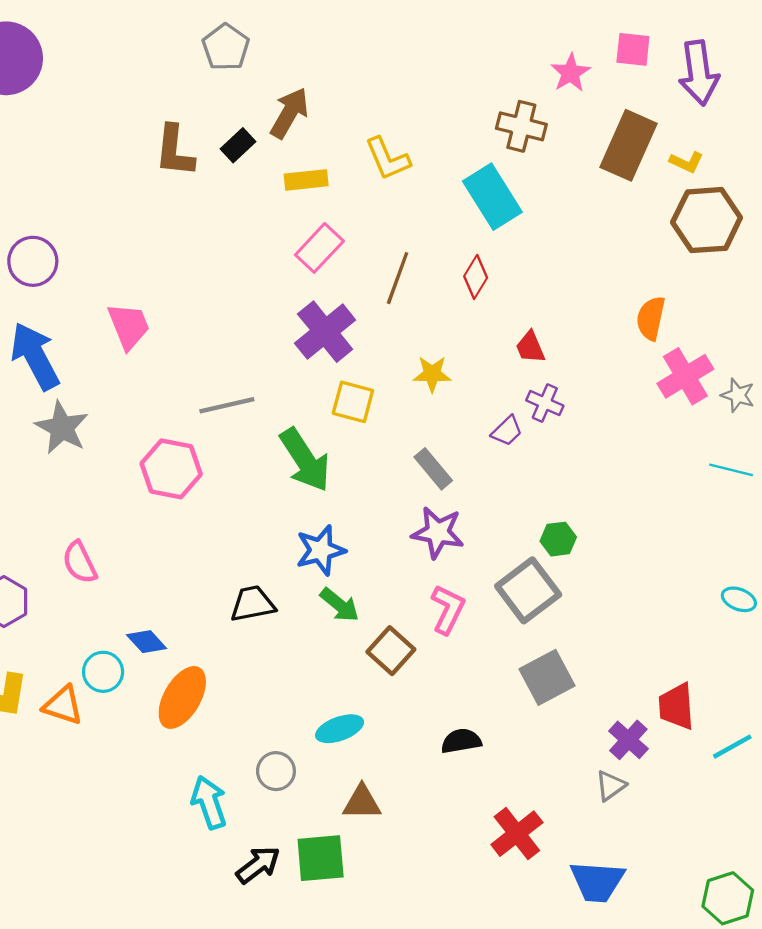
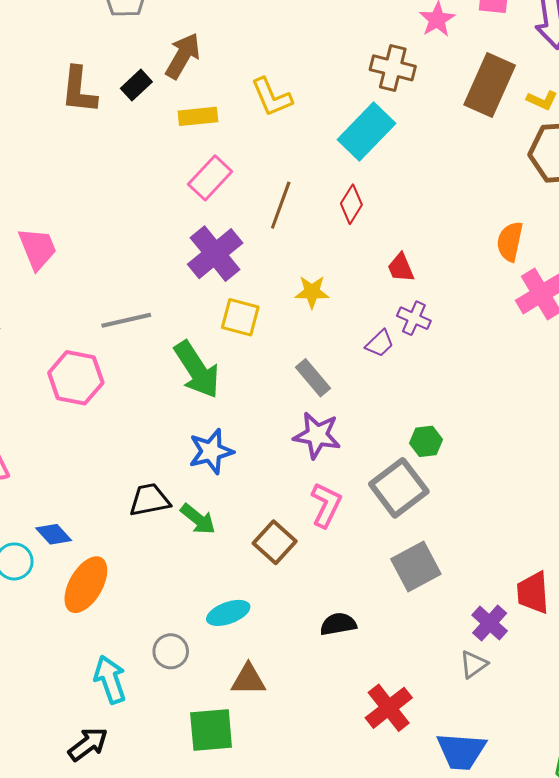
cyan rectangle: (492, 197) -> (366, 131), turned 76
green arrow: (340, 605) -> (198, 519), moved
black arrow: (258, 865) -> (88, 744), moved

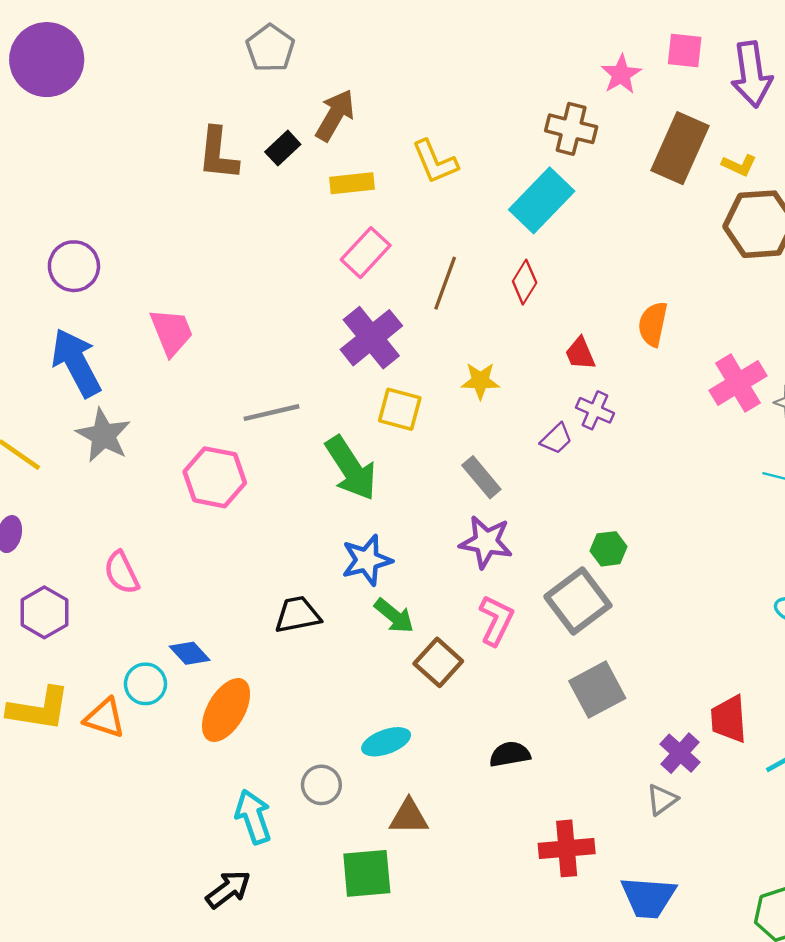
orange semicircle: (510, 242) -> (653, 324), moved
green arrow: (198, 519) -> (394, 616), moved
red cross: (389, 708) -> (567, 848), turned 33

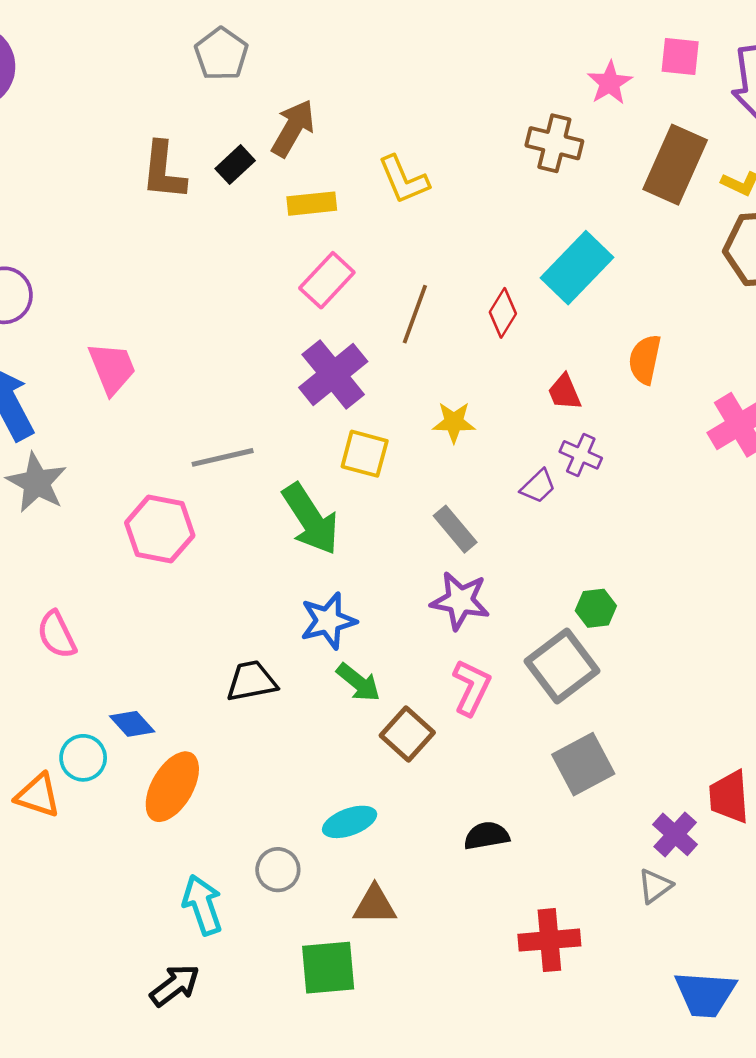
cyan rectangle: (542, 200) -> (577, 268), moved
blue trapezoid: (648, 897) -> (705, 994), moved

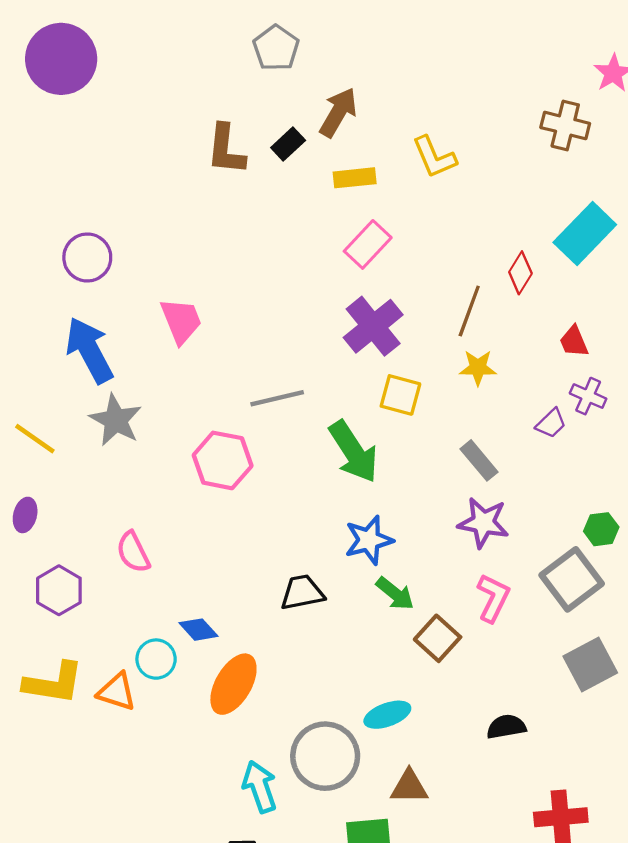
brown line: (415, 314) -> (469, 311), moved
gray circle: (278, 870) -> (325, 756), size x1.8

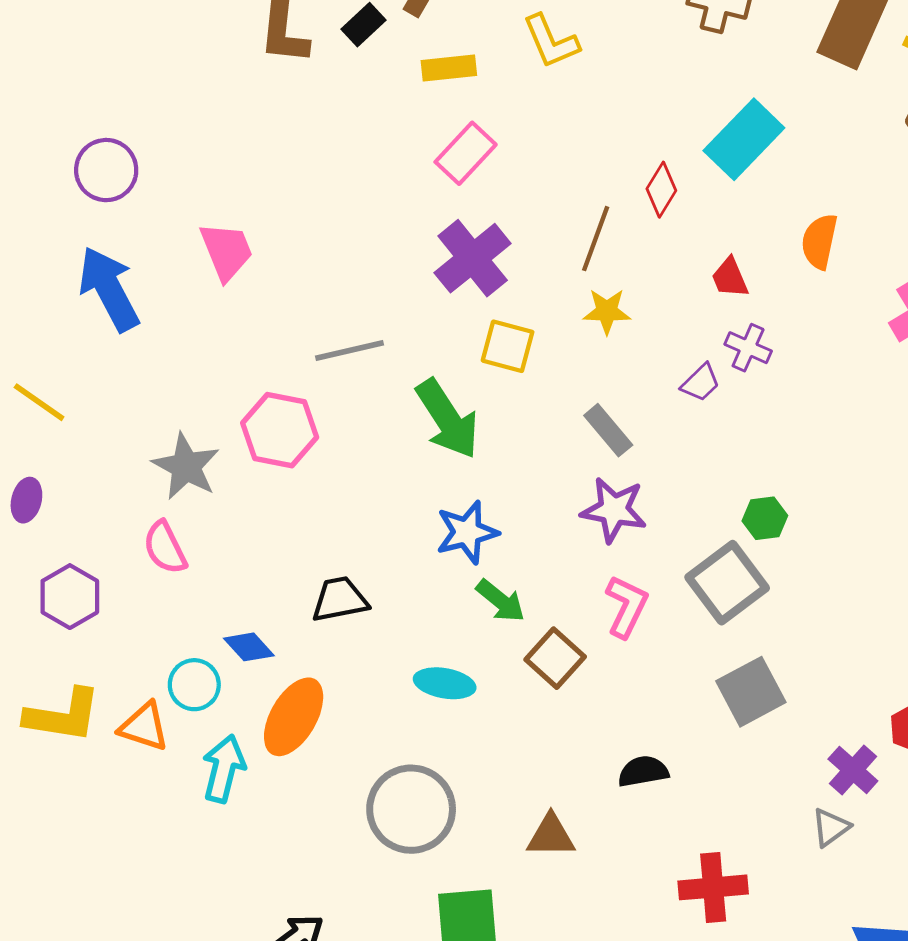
gray star: (116, 420) -> (186, 467), moved
black trapezoid: (302, 592) -> (340, 599), moved
cyan ellipse: (387, 715) -> (445, 683), moved, turned 30
cyan arrow: (260, 787) -> (224, 769), moved, turned 33
brown triangle: (409, 787) -> (551, 836), moved

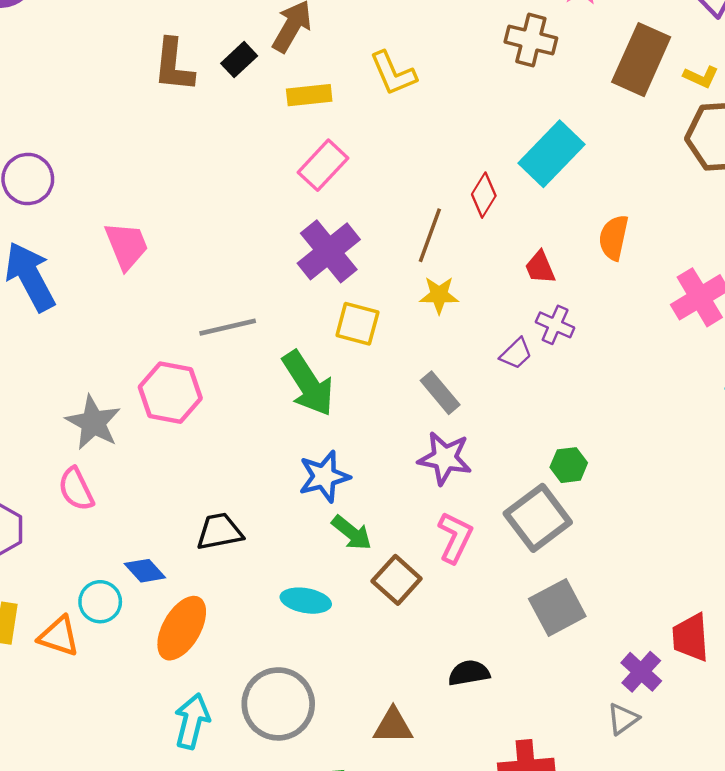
cyan arrow: (224, 769) -> (192, 721), moved

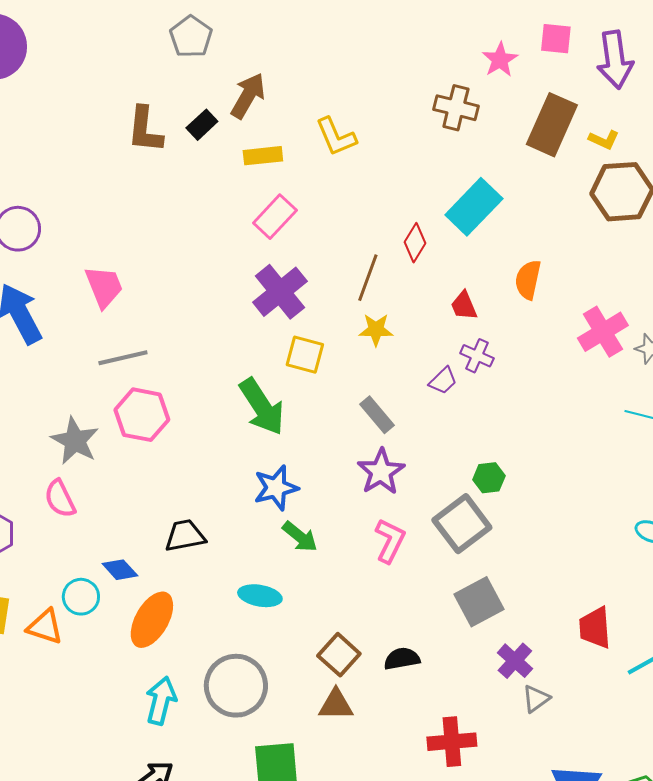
gray line: (228, 327) -> (123, 358), moved
purple star: (445, 458) -> (381, 472), turned 30
brown square: (397, 580) -> (339, 655), moved
purple cross: (641, 672) -> (515, 661), moved

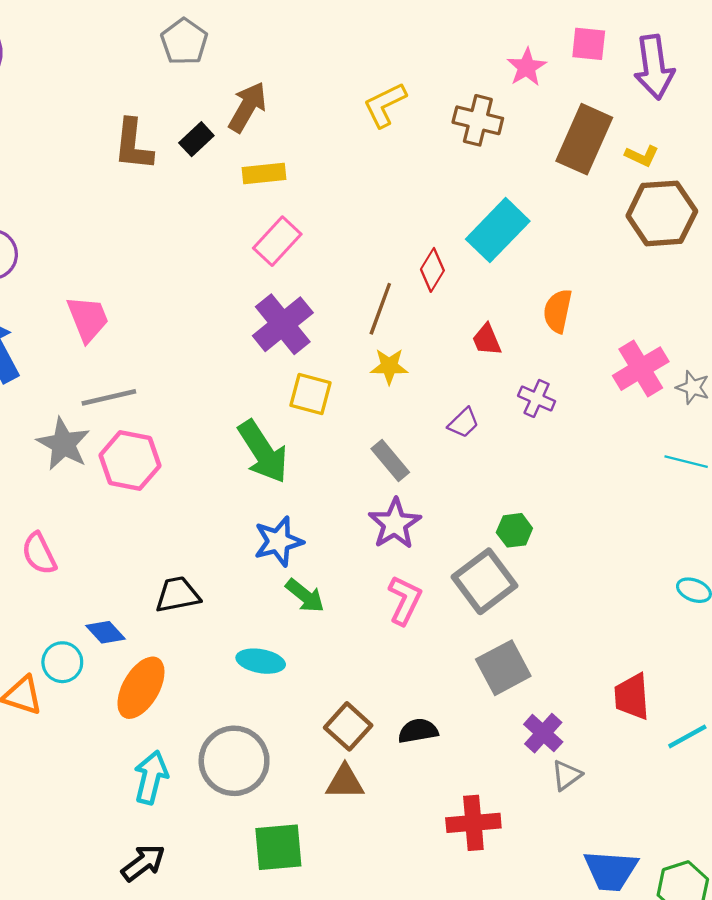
yellow L-shape: (336, 137) -> (385, 105), moved, turned 87
purple cross: (477, 356) -> (537, 398), moved
gray star: (75, 441) -> (63, 444), moved

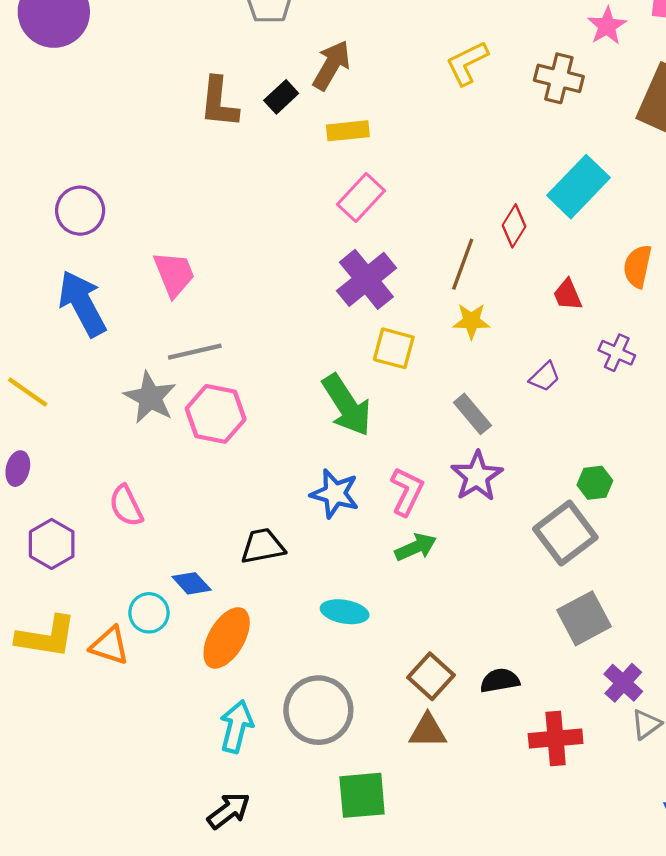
blue star: (278, 541) -> (335, 494), moved, turned 30
green arrow: (305, 596) -> (416, 547), moved, turned -63
pink L-shape: (405, 600) -> (407, 491), moved
red cross: (473, 823) -> (556, 739), moved

